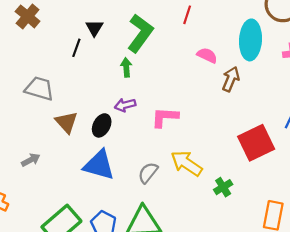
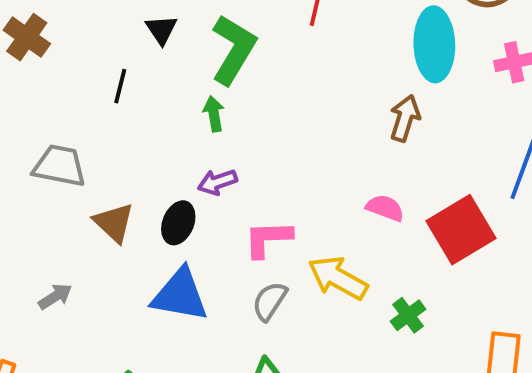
black triangle: (94, 28) -> (161, 30), moved
pink semicircle: (207, 55) -> (385, 208), moved
pink L-shape: (165, 117) -> (268, 239), moved

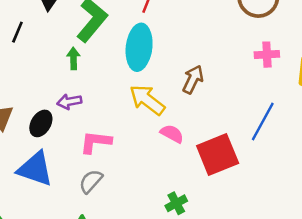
cyan ellipse: (434, 44) -> (139, 47), moved
yellow arrow: (338, 278) -> (147, 100), moved

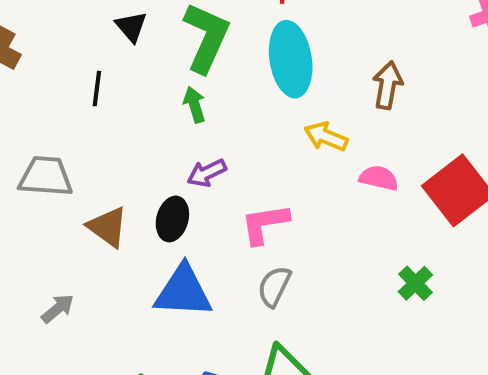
yellow arrow: (147, 100) -> (326, 137), size x0.7

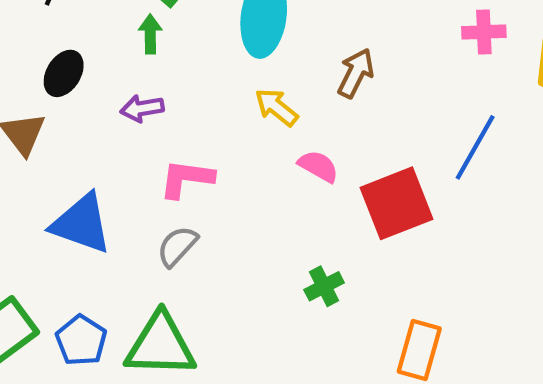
black ellipse: (172, 219) -> (64, 73), moved

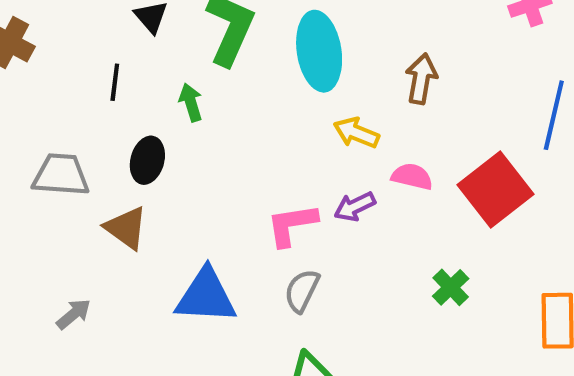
green arrow: (150, 34) -> (191, 102), moved
purple arrow: (142, 108) -> (355, 207), moved

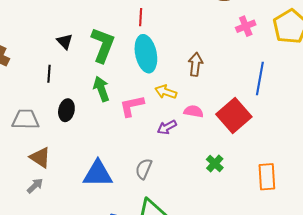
green arrow: (191, 102) -> (101, 89), moved, size x1.4
pink L-shape: (292, 225) -> (132, 106), moved
brown triangle: (126, 228) -> (40, 157), moved

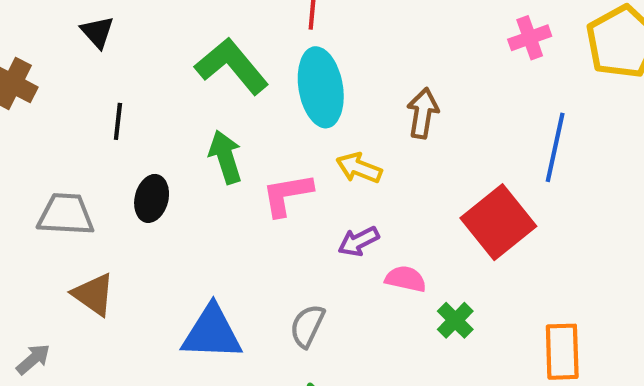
black triangle: (65, 42) -> (97, 32), moved
green L-shape: (103, 45) -> (232, 66), turned -63
pink semicircle: (194, 111) -> (406, 279), moved
gray arrow: (35, 186) -> (33, 359), moved

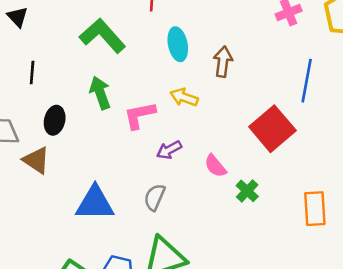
cyan ellipse: (321, 87) -> (178, 44), moved, size x0.7
purple arrow: (359, 241) -> (169, 150), moved
pink semicircle: (406, 279) -> (215, 166), turned -140
brown triangle: (93, 294) -> (36, 160), moved

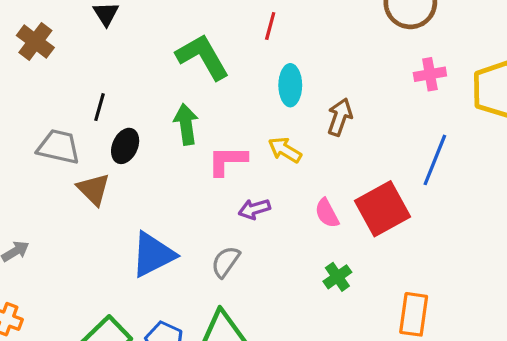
black line: (32, 73) -> (100, 107), moved
pink semicircle: (215, 166) -> (327, 213), moved
blue triangle: (95, 203) -> (153, 255), turned -39

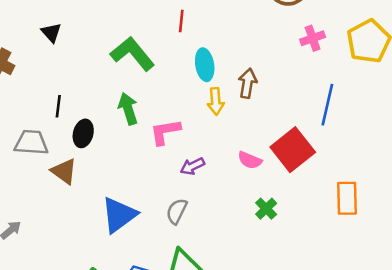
yellow arrow: (285, 150) -> (216, 101), moved, turned -116
pink semicircle: (327, 213) -> (250, 160), turned -30
orange rectangle: (414, 314) -> (347, 198), moved

